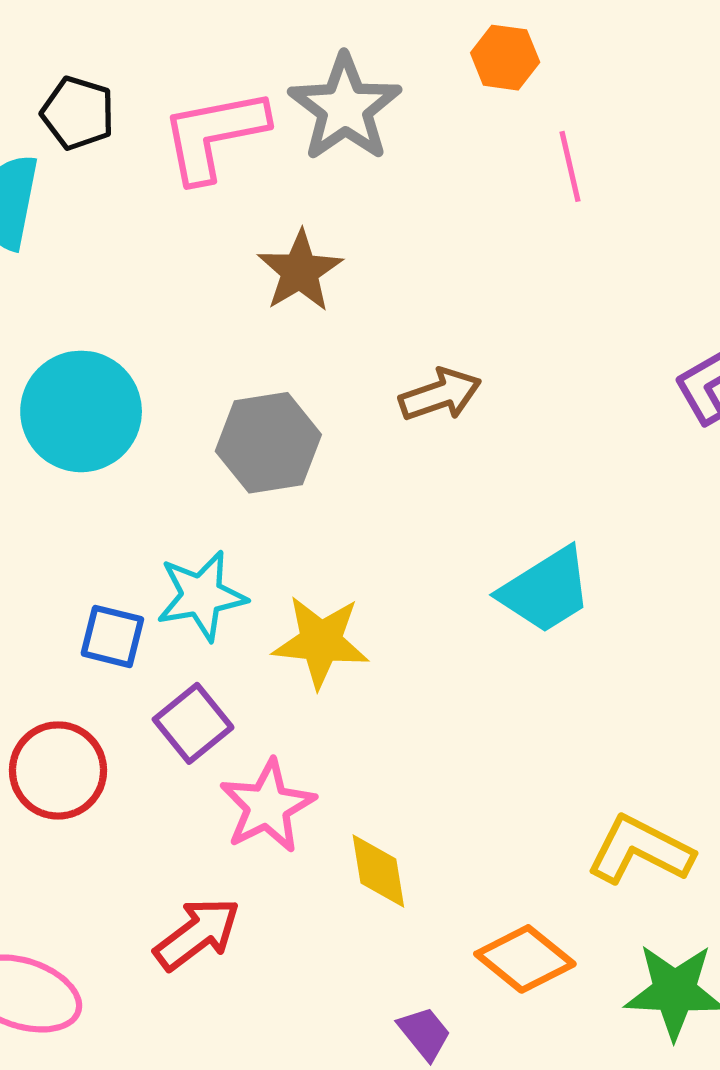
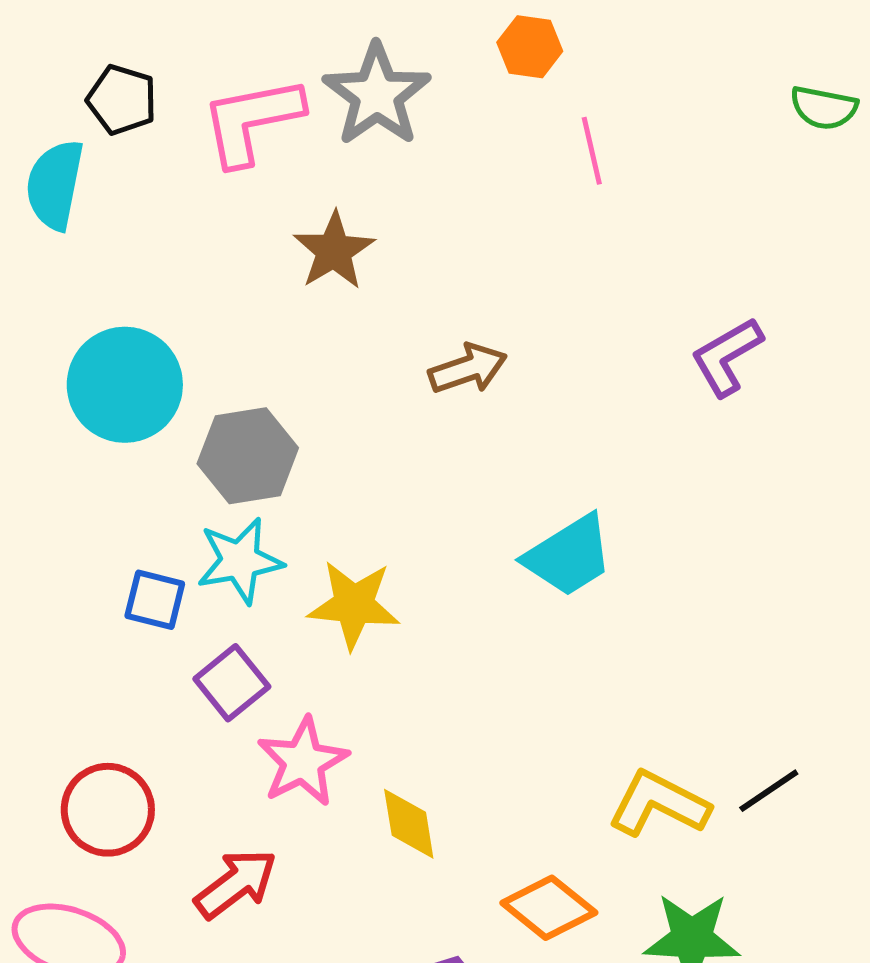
gray hexagon: (268, 443) -> (248, 456), moved
red circle: (58, 770) -> (108, 810), moved

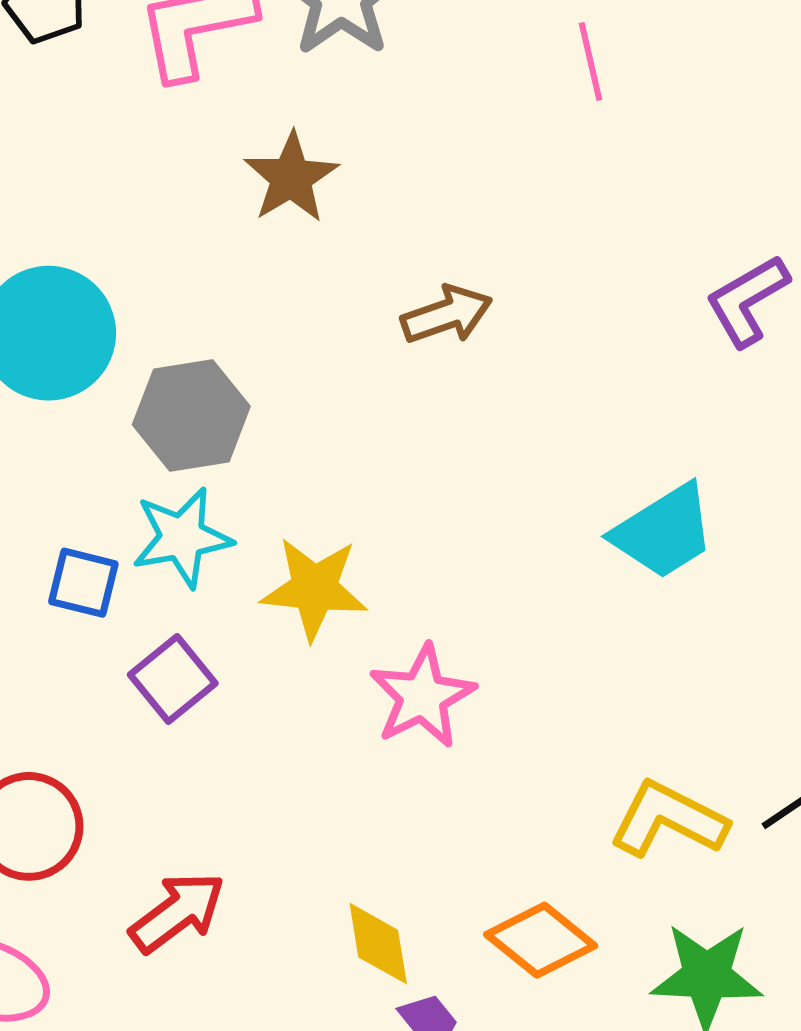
cyan trapezoid: (569, 556) -> (664, 532), moved
pink star: (303, 762) -> (422, 696), moved
yellow diamond: (409, 824) -> (378, 944), moved

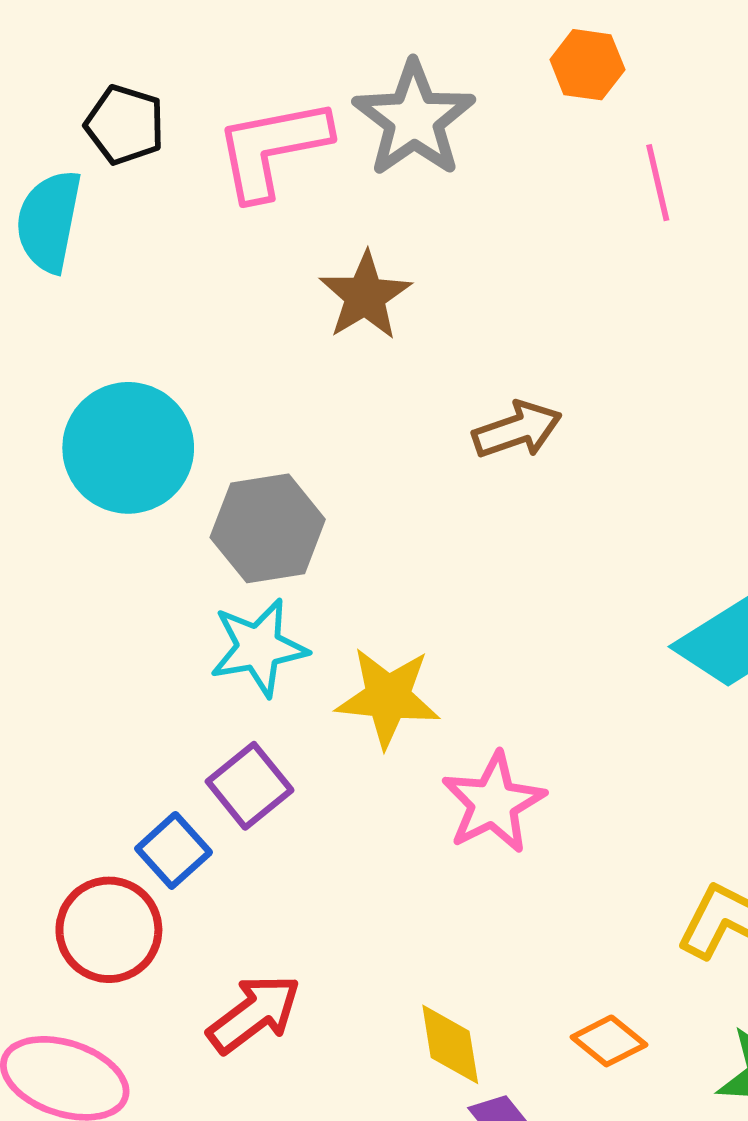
blue square: (83, 583) -> (174, 850), moved, turned 34
orange diamond: (541, 940) -> (609, 1041), size x0.7

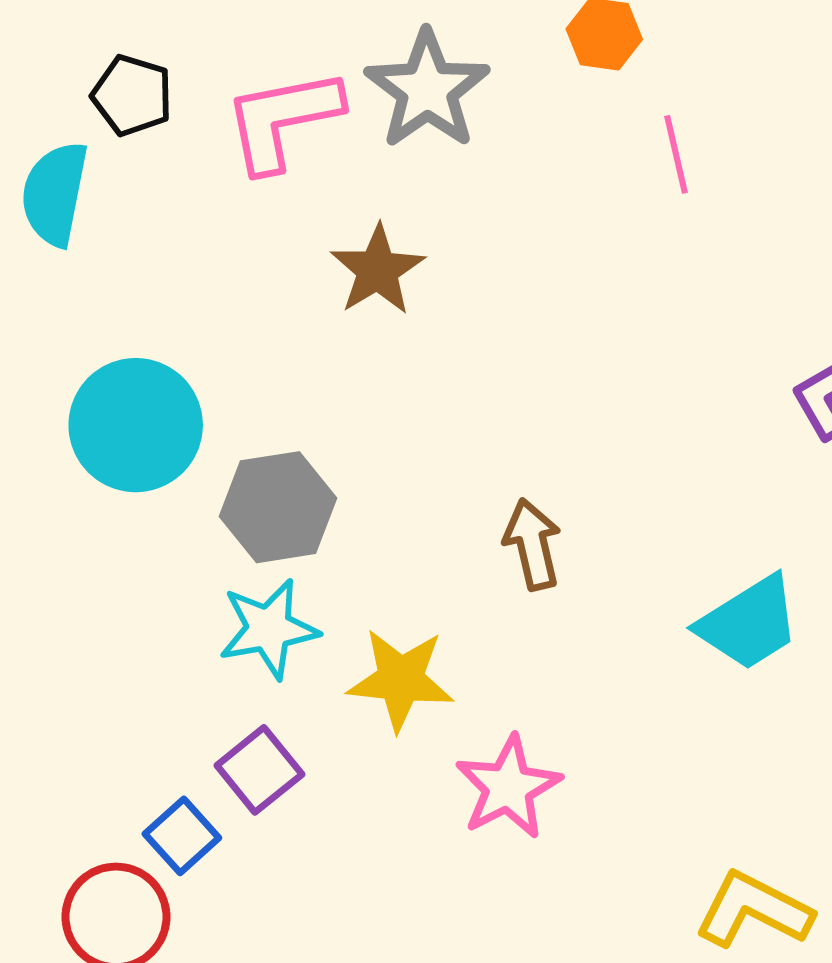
brown arrow: (517, 430) -> (533, 544), moved, turned -84

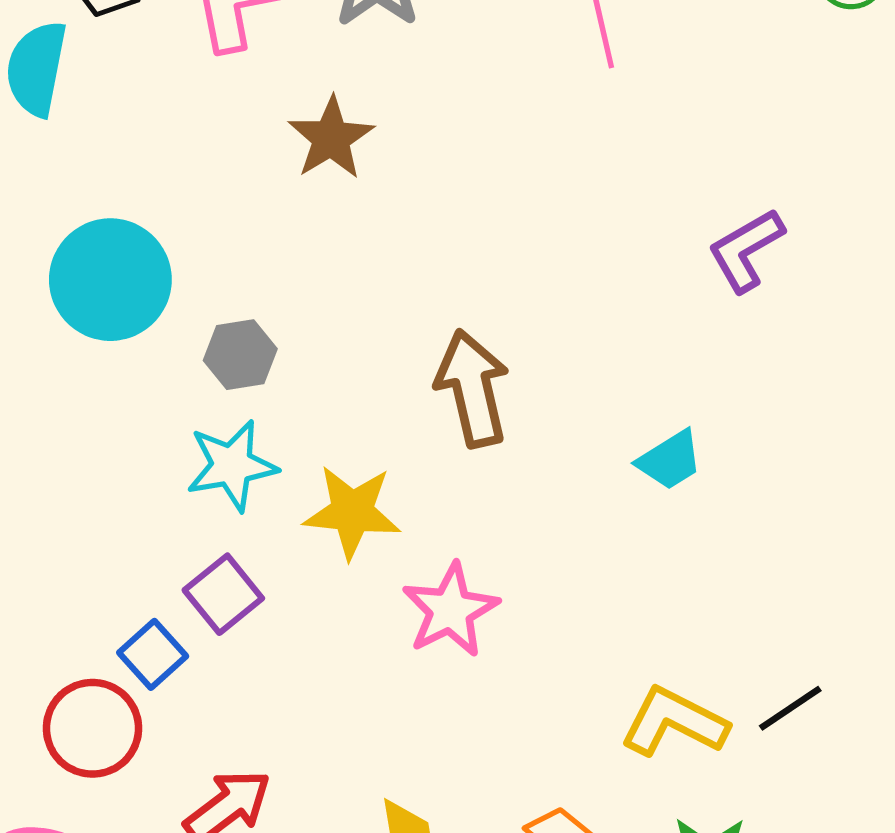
gray hexagon: (278, 507) -> (240, 355), size x0.7
brown arrow: (533, 544) -> (472, 388), size x1.4
cyan trapezoid: (749, 623) -> (670, 460), size x0.7

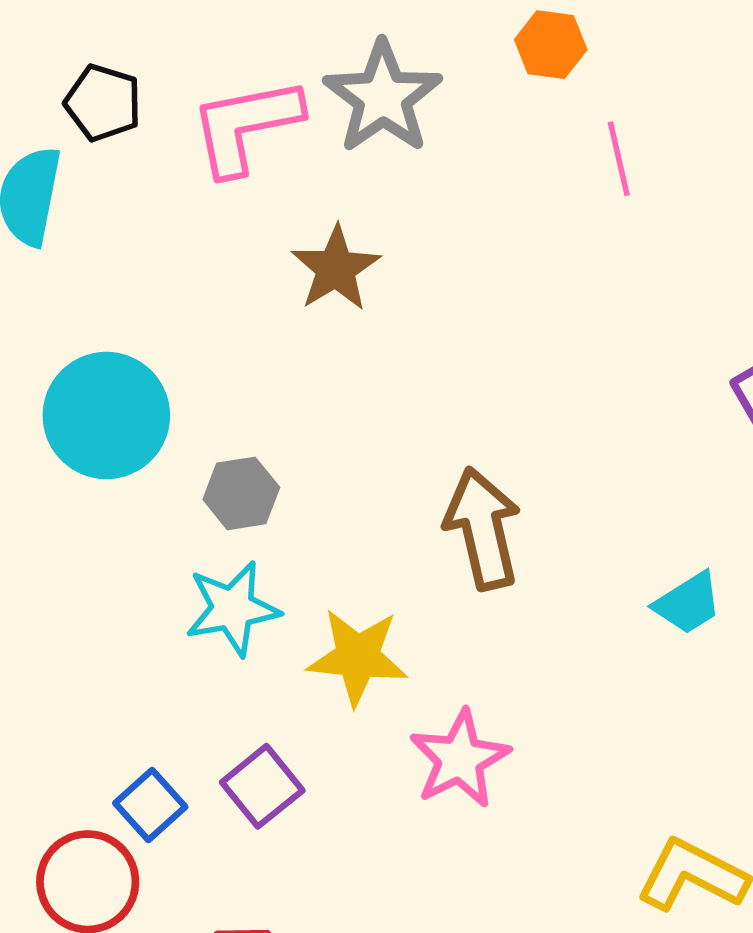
purple square: (223, 594) -> (262, 786), moved

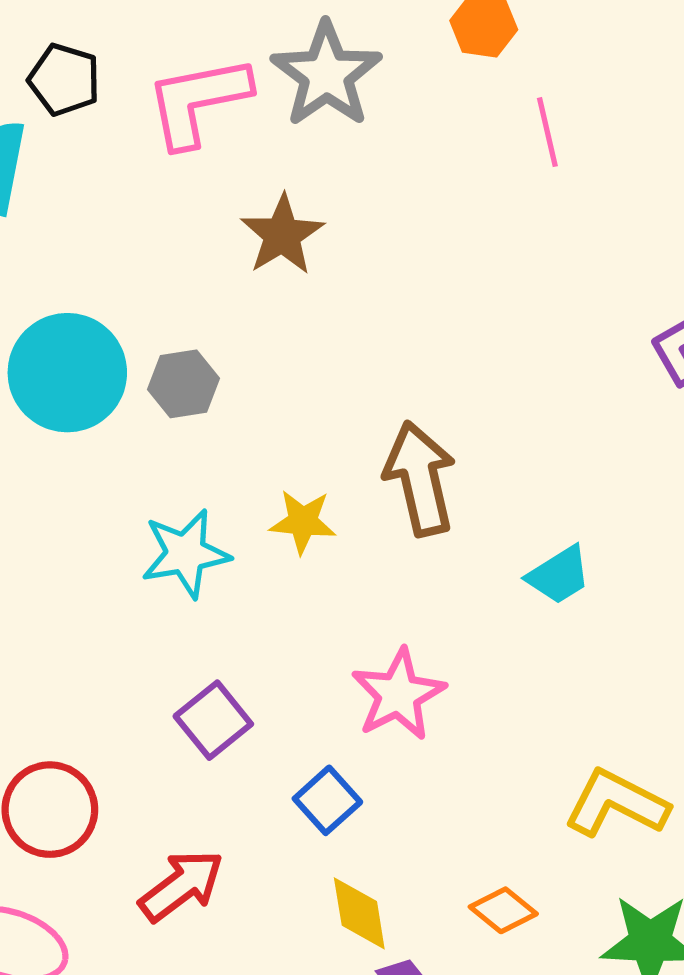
gray hexagon: (241, 493) -> (184, 384), moved
cyan trapezoid: (688, 603) -> (559, 575), moved
yellow star: (358, 657) -> (303, 522), moved, size x0.7
blue square: (150, 805) -> (327, 800), moved

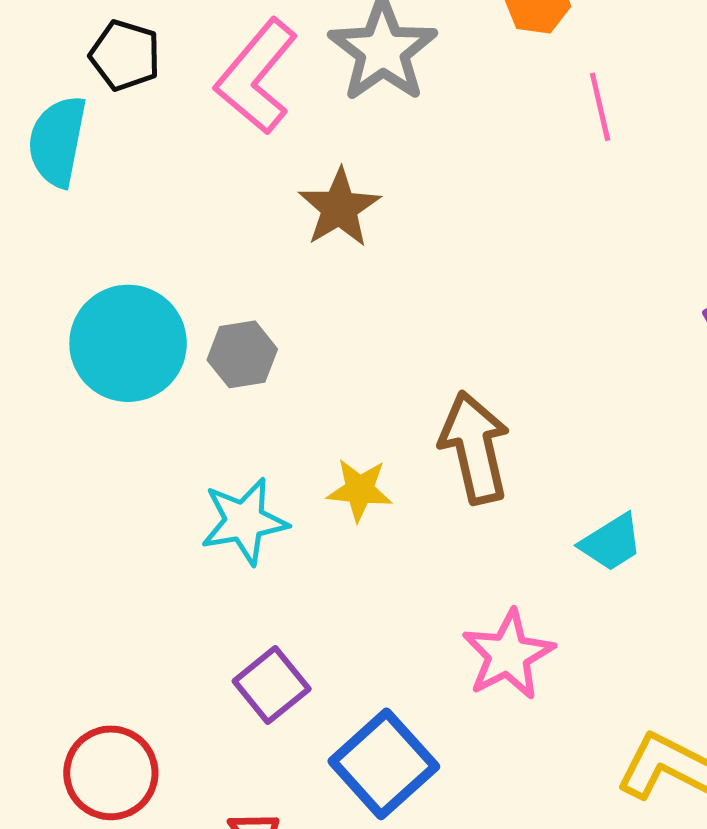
pink L-shape: (198, 101) -> (256, 76), turned -39
pink star: (398, 694) -> (508, 655), moved
blue square: (327, 800) -> (384, 764), size x1.6

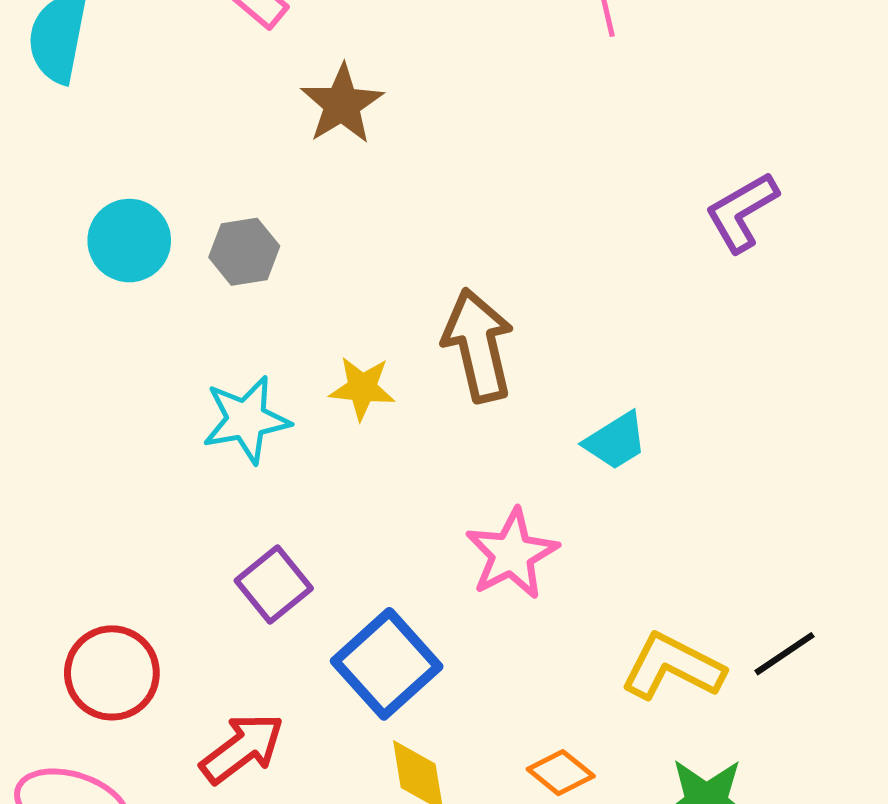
cyan circle: (128, 343) -> (129, 241), size x0.7

